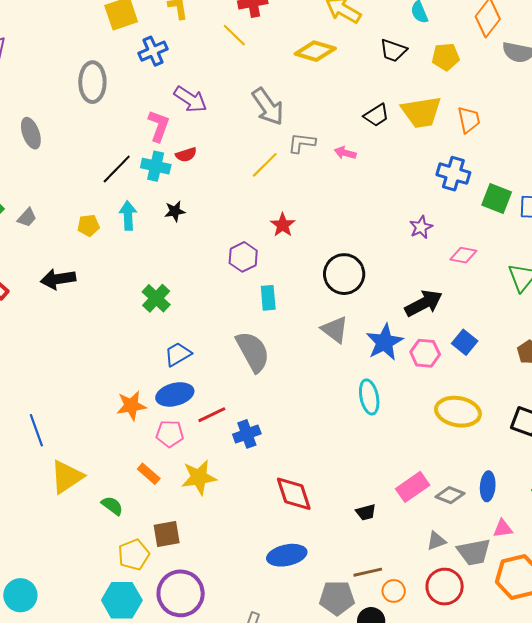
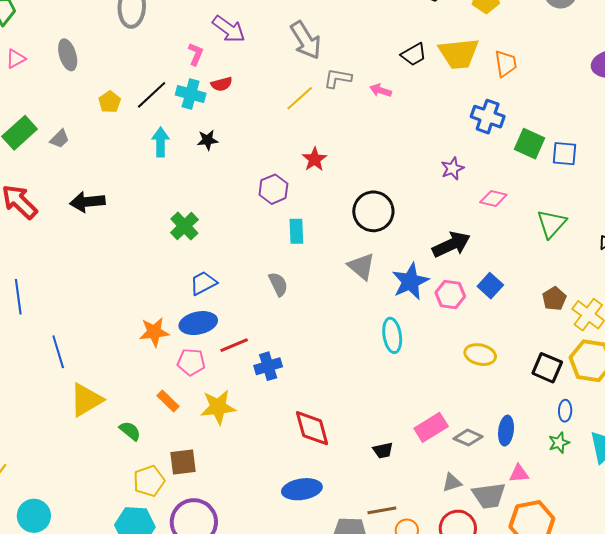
pink L-shape: (159, 126) -> (196, 54), size x0.7
yellow pentagon: (88, 225) -> (110, 102), moved, turned -30
gray semicircle: (253, 352) -> (278, 284), size x0.6
yellow ellipse: (458, 412) -> (480, 355), size x0.7

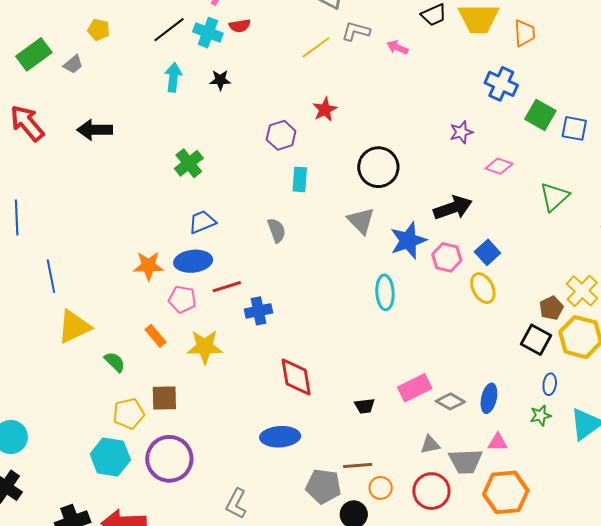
yellow pentagon: (110, 102) -> (99, 30), moved, turned -30
brown pentagon: (554, 299) -> (551, 308), moved
yellow ellipse: (480, 355) -> (483, 288), moved, turned 44

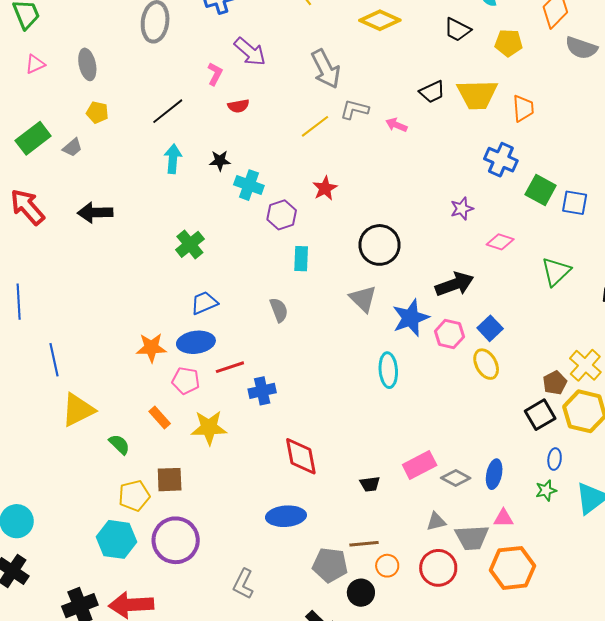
cyan cross: (208, 33) -> (249, 185), moved
black square: (536, 340) -> (540, 415), turned 32

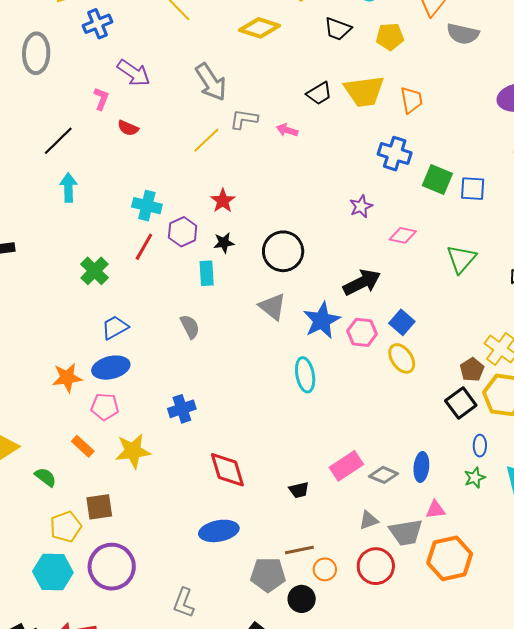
red semicircle: (238, 106) -> (128, 128), turned 40
black star: (220, 161) -> (224, 243), moved
red line: (230, 367) -> (144, 247), moved, turned -36

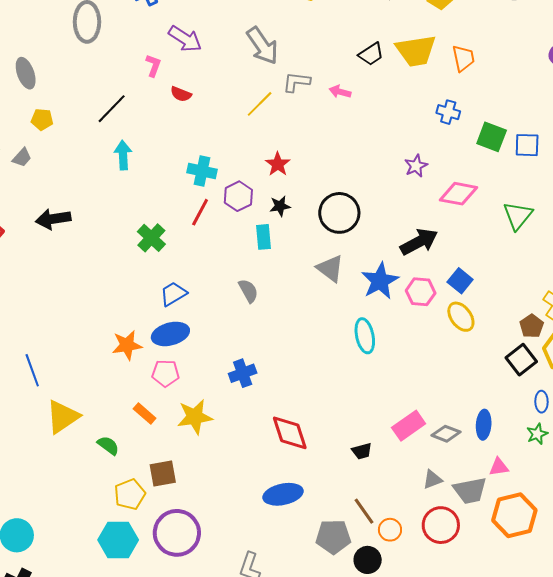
blue cross: (395, 154) -> (448, 112), size x0.7
pink diamond: (403, 235) -> (458, 194), size x1.4
brown line: (299, 550) -> (364, 511), turned 68

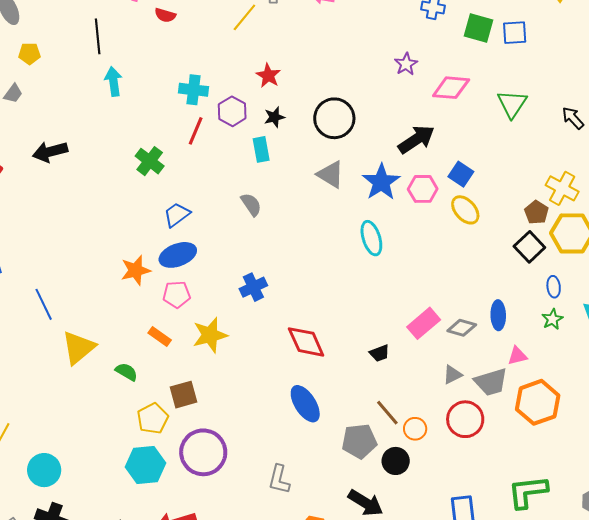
black line: (112, 109) -> (98, 36), turned -44
blue ellipse: (283, 494) -> (305, 404), turned 75

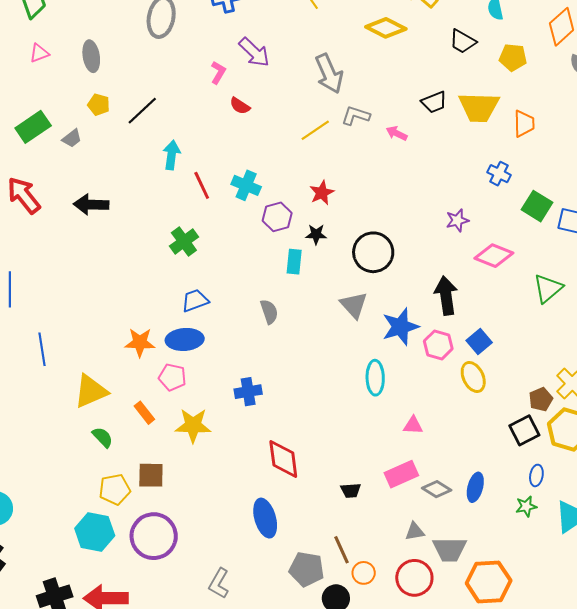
black line: (98, 36) -> (142, 111), moved, turned 36
red line: (196, 131) -> (202, 185), moved, turned -64
black arrow: (416, 139) -> (446, 296), turned -81
yellow triangle: (78, 348) -> (91, 391), moved
pink triangle: (517, 356) -> (413, 425), moved

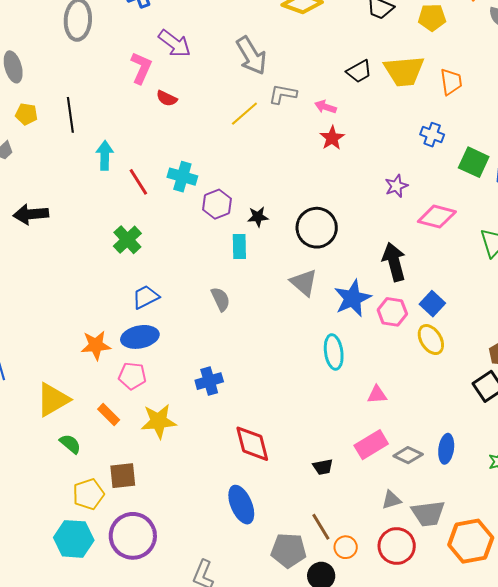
pink L-shape: (218, 73) -> (141, 68), size x1.4
black line: (142, 111) -> (70, 115), turned -48
red star: (322, 193) -> (332, 138), moved

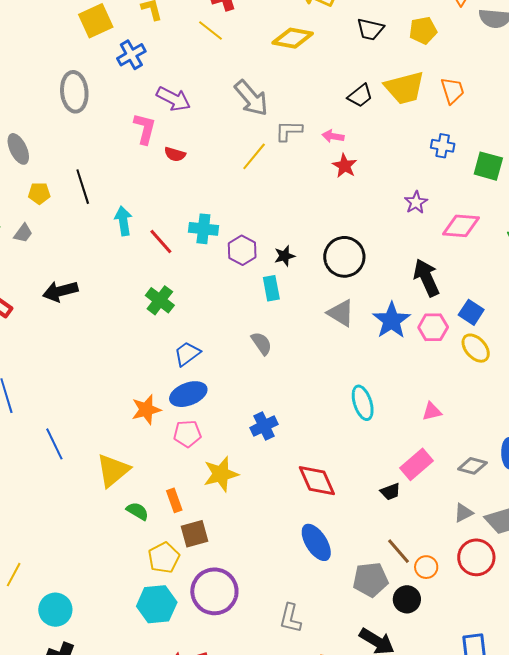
cyan ellipse: (334, 352) -> (363, 403), moved
orange rectangle: (109, 414) -> (174, 500), moved, turned 35
pink rectangle: (371, 445) -> (417, 464), moved

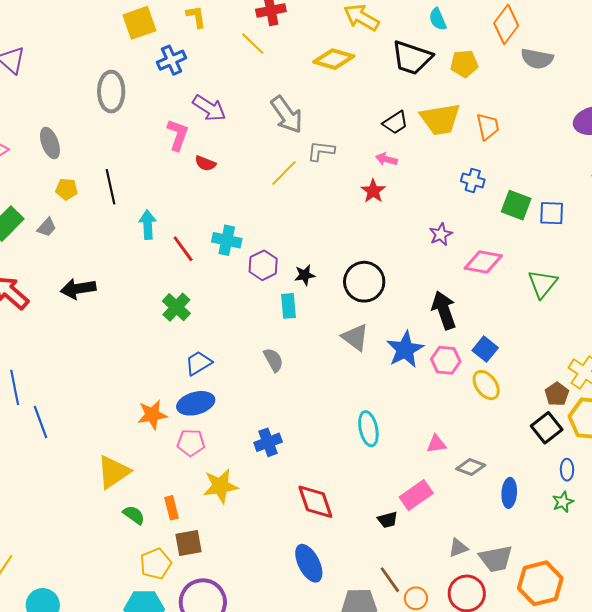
black trapezoid: (370, 29) -> (412, 58), size x1.5
pink arrow: (333, 136) -> (386, 159), moved
blue line: (54, 444) -> (41, 422), moved
gray diamond: (472, 466) -> (471, 467), moved

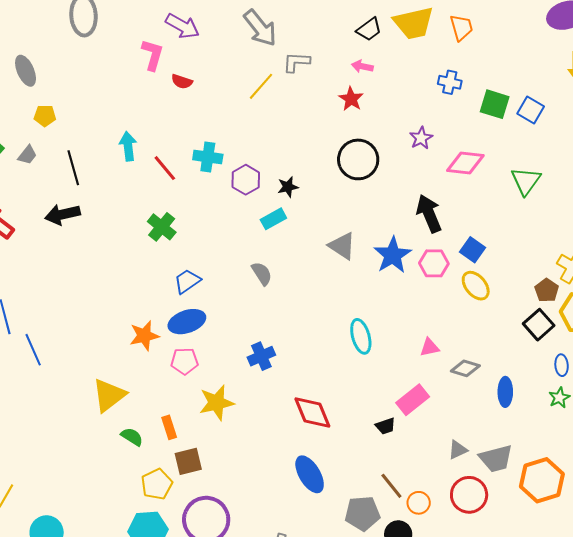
black line: (111, 187) -> (73, 168), moved
blue square: (552, 213) -> (531, 110), turned 32
black circle: (364, 282) -> (358, 159), moved
cyan rectangle: (288, 306) -> (273, 219), turned 70

